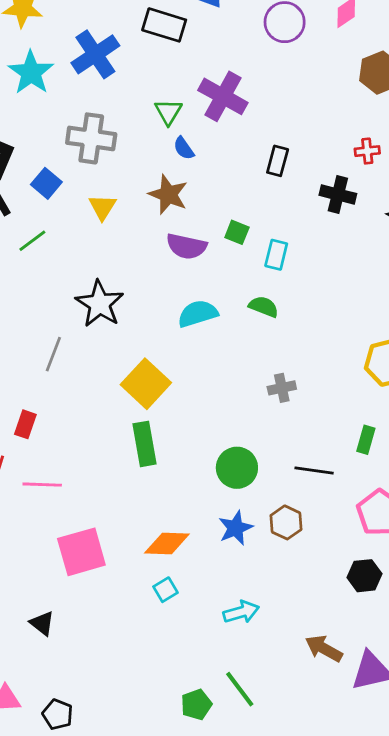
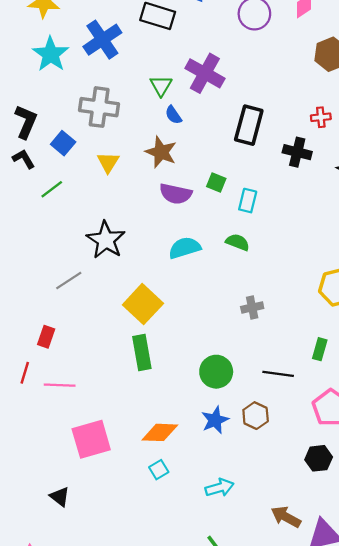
black rectangle: (278, 161) -> (249, 125), size x1.6
gray line: (53, 354) -> (69, 280), turned 36

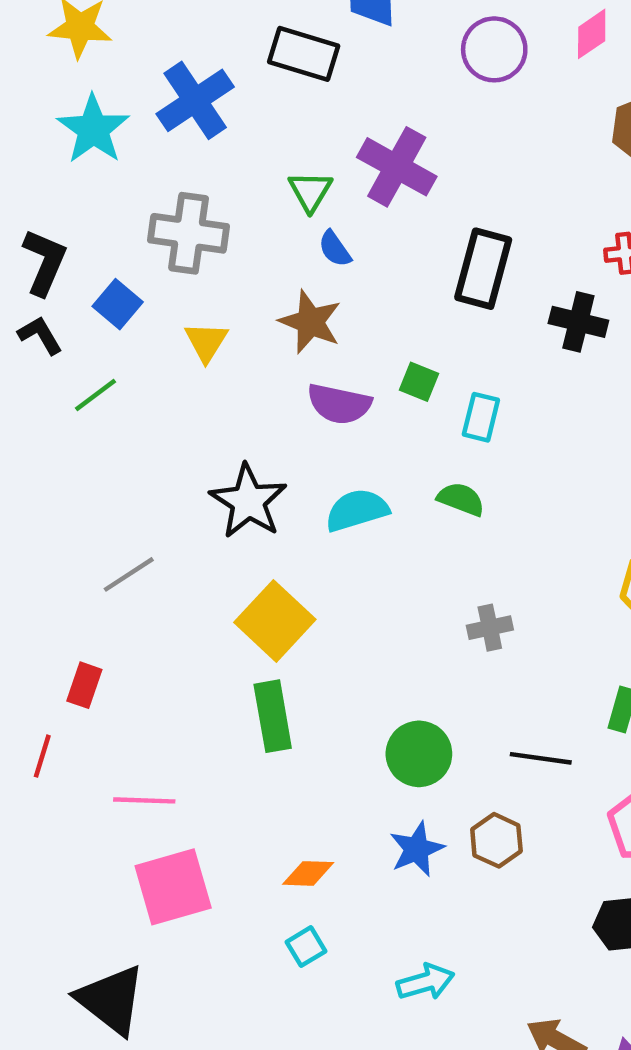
black star: (106, 240) -> (248, 501), moved
pink line: (60, 385) -> (144, 800), moved
orange diamond: (160, 432) -> (308, 873), size x0.7
black triangle: (60, 497) -> (111, 1000), size x1.8

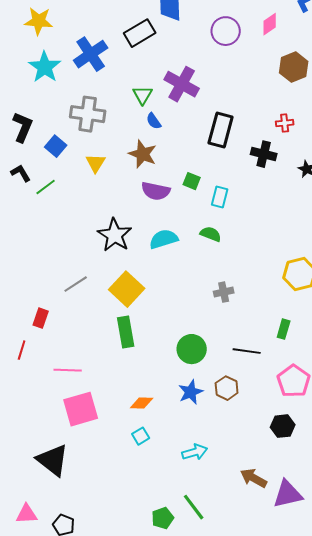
black rectangle: (304, 54) -> (140, 33), turned -48
black L-shape: (40, 335) -> (21, 173), moved
gray line: (129, 574) -> (76, 284), moved

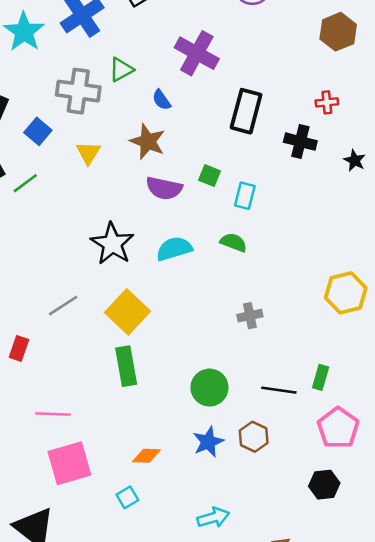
green triangle: (143, 95) -> (121, 70), moved, turned 30
green rectangle: (284, 329) -> (321, 377), moved
cyan square: (141, 436) -> (127, 497), moved

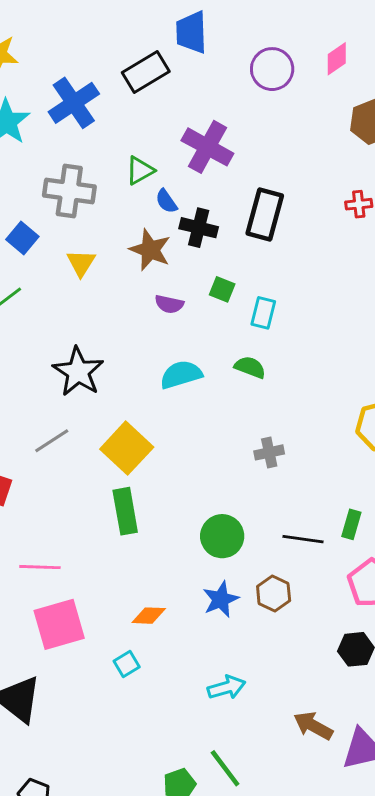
green triangle: (121, 70) -> (140, 170), moved
black cross: (300, 142) -> (199, 228), moved
purple semicircle: (164, 188) -> (169, 304), size x0.7
black star: (112, 244) -> (78, 372), moved

